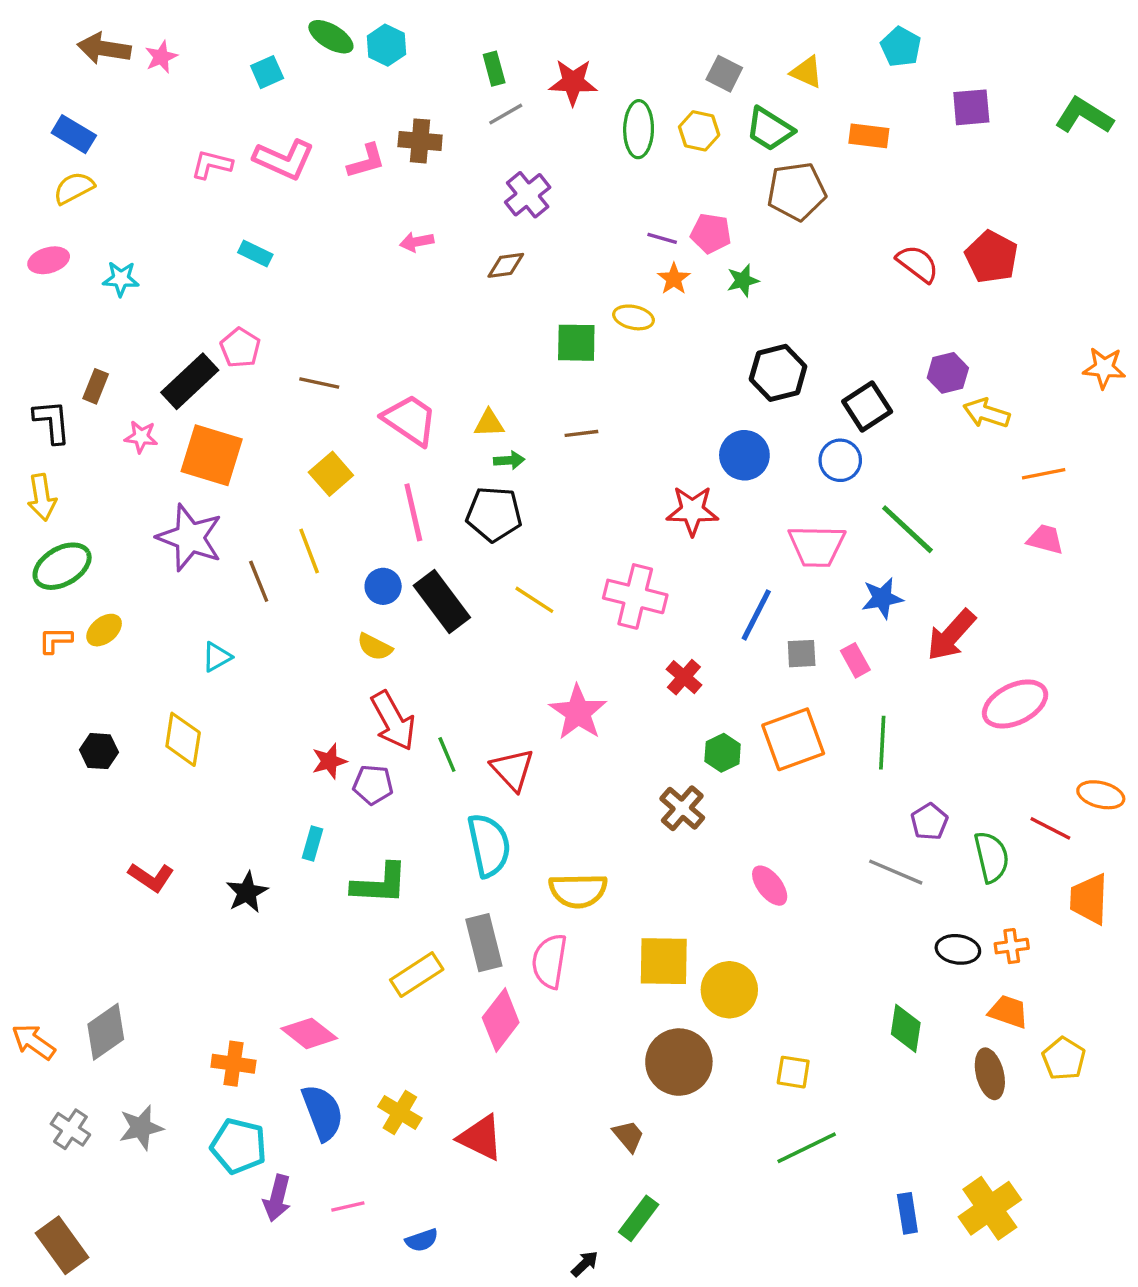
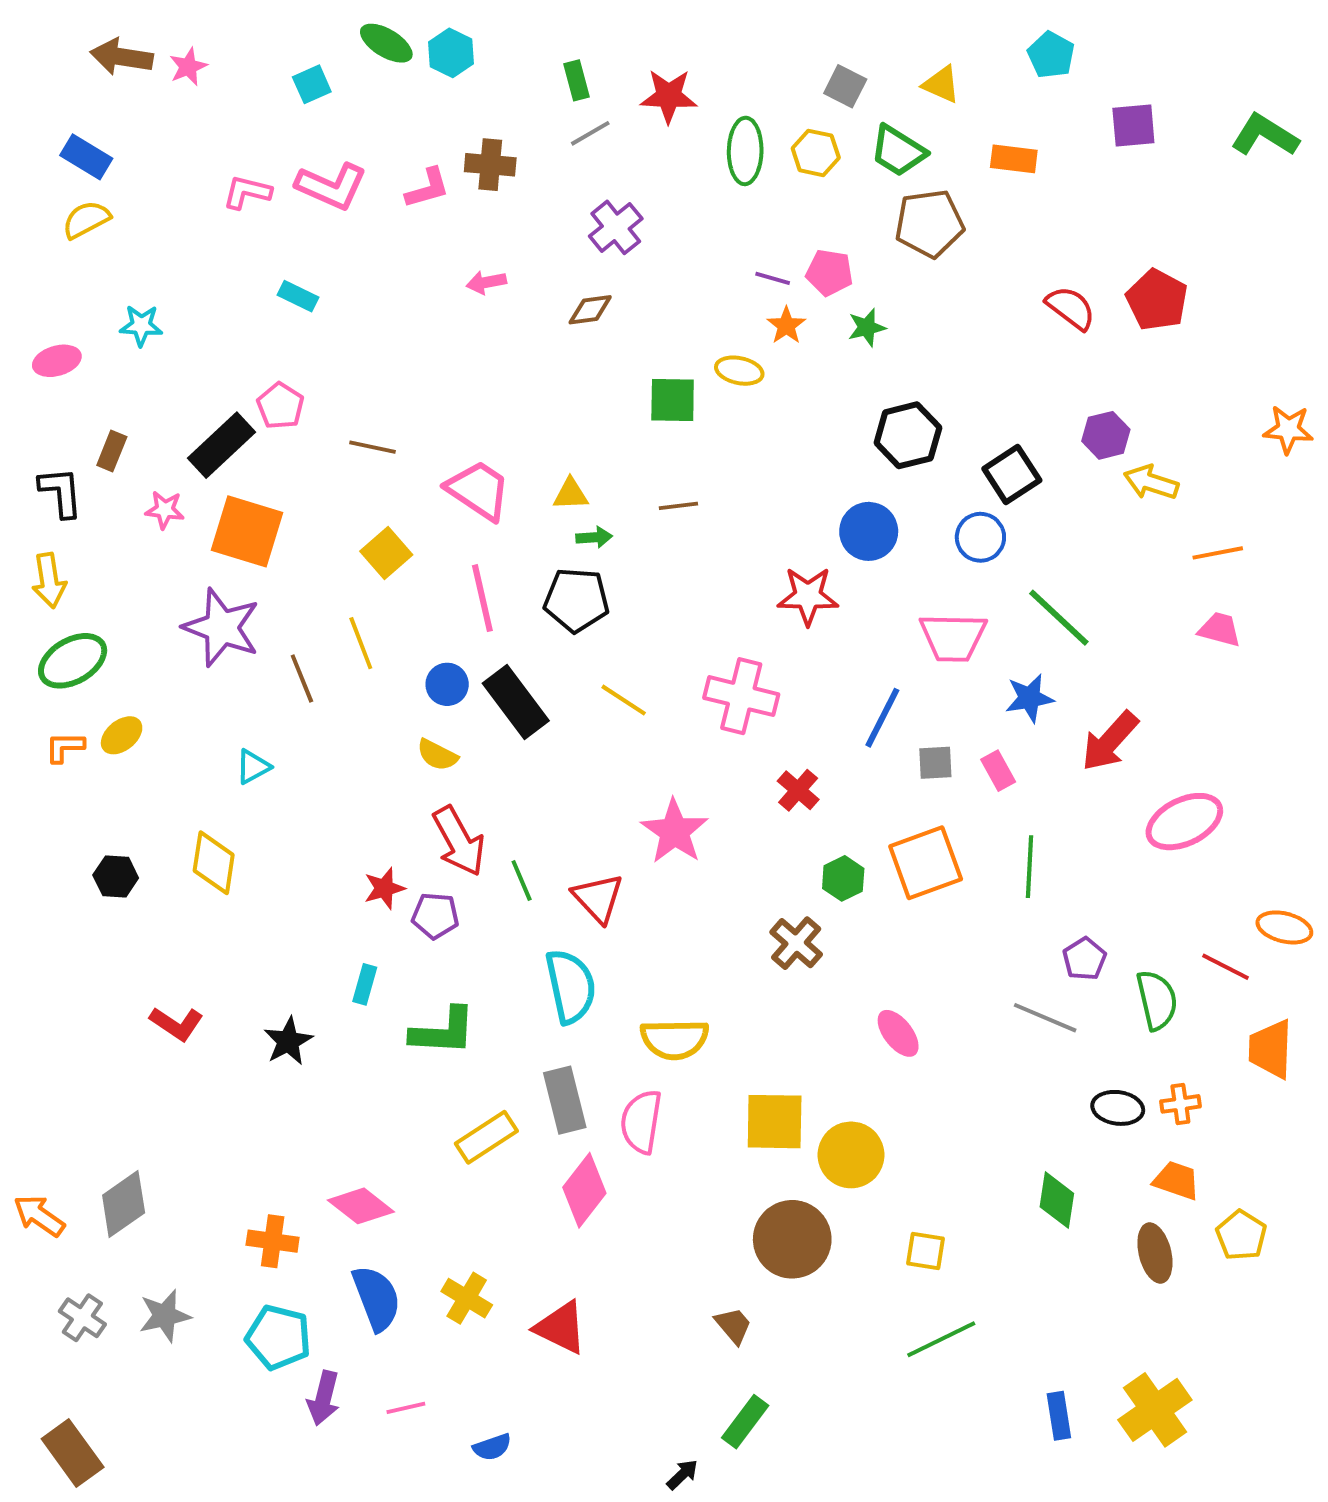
pink ellipse: (49, 260) -> (57, 361), moved

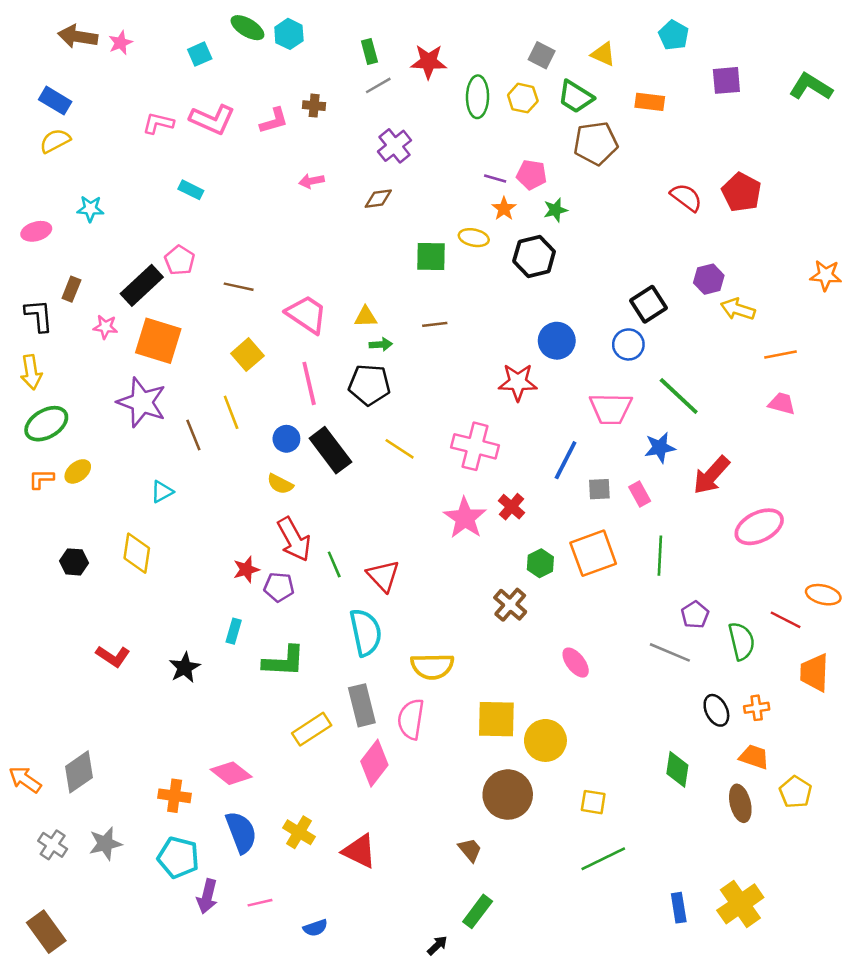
brown cross: (490, 165) -> (314, 106), size x0.7
black hexagon: (908, 435) -> (534, 256), moved
pink star: (675, 831) -> (465, 518), moved
black ellipse: (1118, 1108) -> (716, 710), turned 56

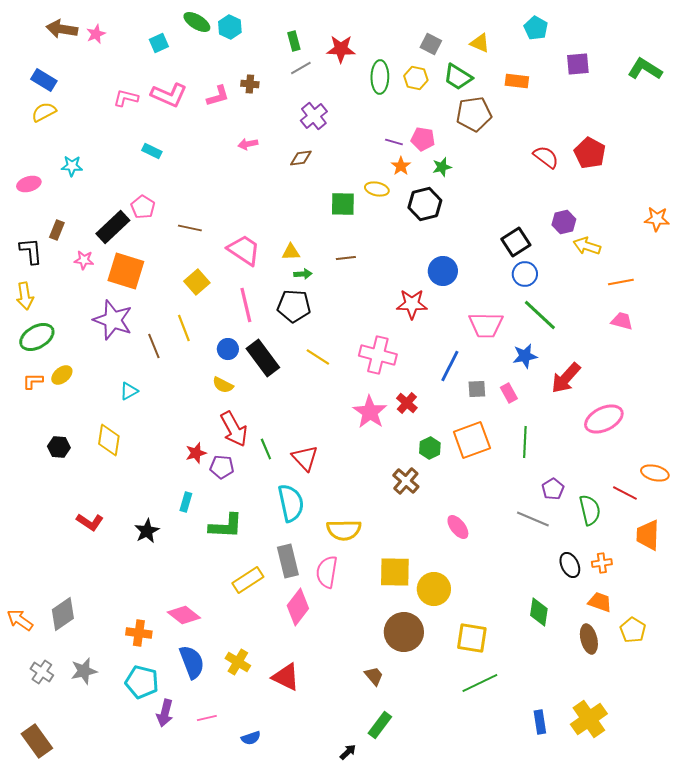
blue circle: (628, 344) -> (525, 274), moved
yellow square: (593, 802) -> (472, 638), size x1.5

